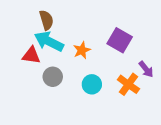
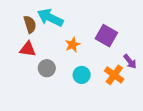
brown semicircle: (46, 20) -> (30, 24), moved
cyan arrow: (49, 41) -> (50, 18), moved

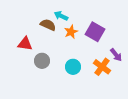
cyan arrow: (50, 18) -> (61, 16), moved, size x0.6
brown semicircle: (30, 24) -> (48, 25), moved, turned -49
orange star: (73, 45) -> (71, 32), moved

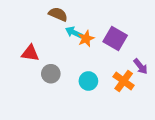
cyan arrow: (61, 16) -> (74, 32), moved
brown semicircle: (48, 25) -> (58, 14), moved

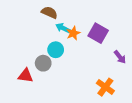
red triangle: (30, 53) -> (26, 76), moved
cyan circle: (88, 81) -> (56, 50), moved
orange cross: (124, 81) -> (105, 87), moved

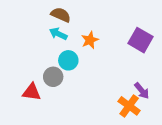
cyan arrow: (63, 28) -> (58, 34), moved
purple square: (98, 33) -> (141, 40), moved
purple arrow: (120, 57) -> (142, 91), moved

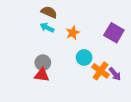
cyan circle: (68, 60) -> (84, 57), moved
red triangle: (32, 92) -> (42, 75), moved
orange cross: (129, 106) -> (101, 71), moved

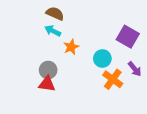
orange star: (73, 33) -> (71, 47), moved
cyan circle: (84, 57) -> (102, 59), moved
purple arrow: (115, 74) -> (135, 69), moved

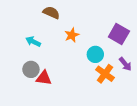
cyan arrow: (53, 31) -> (33, 42), moved
orange star: (71, 47) -> (72, 35), moved
gray circle: (48, 70) -> (31, 69), moved

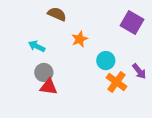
purple square: (119, 34) -> (132, 22), moved
gray circle: (31, 69) -> (44, 72), moved

